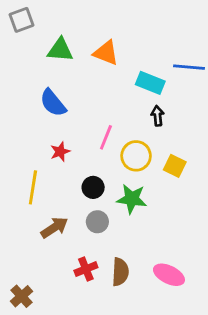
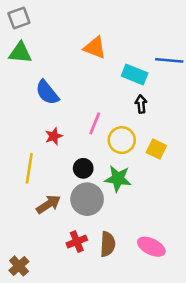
green triangle: (60, 50) -> (20, 53), moved
gray circle: (97, 222) -> (87, 199), size x1.6

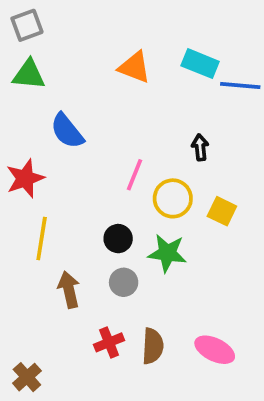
cyan rectangle: (135, 75) -> (200, 64), moved
red star: (54, 136) -> (25, 178), moved, size x1.5
gray circle: (87, 199) -> (124, 282), size x0.6
brown arrow: (49, 204) -> (69, 290), turned -70

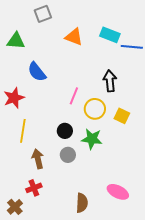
gray square: (27, 25) -> (43, 14), moved
black arrow: (200, 147) -> (110, 81), size x1.5
red cross: (109, 342) -> (34, 188), moved
brown semicircle: (153, 346) -> (82, 203), moved

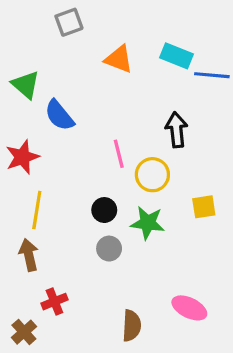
green triangle: (16, 41) -> (26, 85), moved, turned 36
pink line: (74, 96) -> (119, 154), turned -36
yellow square: (122, 116) -> (204, 207), moved, turned -35
brown arrow: (38, 159) -> (29, 255), moved

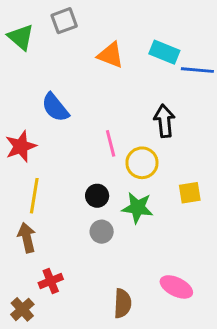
green triangle: (26, 85) -> (21, 37), moved

